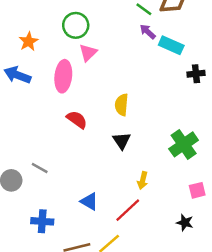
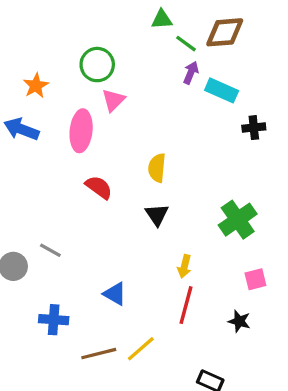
purple arrow: (148, 32) -> (191, 73), turned 70
red line: (128, 210) -> (186, 305), moved, turned -32

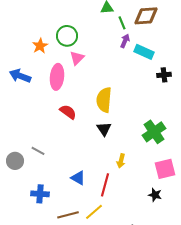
green line: (186, 44) -> (122, 23), turned 32
orange star: (36, 86) -> (40, 46), moved
yellow semicircle: (157, 168) -> (104, 100), size x1.4
pink square: (255, 279) -> (165, 169), size x1.5
red line: (186, 305) -> (105, 185), moved

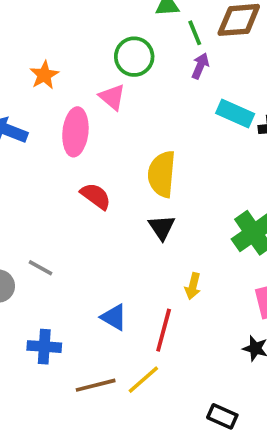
green circle: (67, 36) -> (134, 57), moved
cyan rectangle: (144, 52) -> (235, 114), moved
pink triangle: (77, 58) -> (112, 97), turned -35

